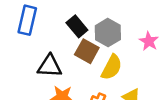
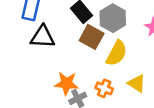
black triangle: (50, 66) -> (43, 37), moved

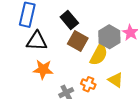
gray hexagon: (113, 18) -> (109, 37), moved
orange star: (66, 83) -> (43, 69), moved

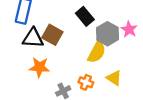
black rectangle: (69, 20) -> (85, 16), moved
brown square: (78, 41) -> (52, 35), moved

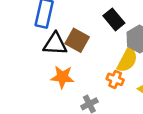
orange cross: (86, 82) -> (115, 79), moved

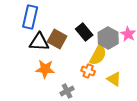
black rectangle: (114, 19) -> (84, 32), moved

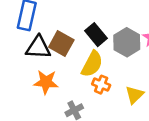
yellow semicircle: (98, 55) -> (92, 64), moved
yellow triangle: (114, 79) -> (134, 95), turned 42

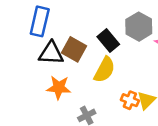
gray hexagon: (127, 42) -> (139, 27), moved
orange cross: (101, 85) -> (130, 100), moved

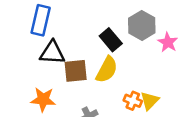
brown square: (74, 49) -> (76, 71), moved, turned -35
orange star: (59, 88) -> (43, 99), moved

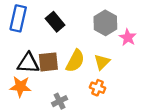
black rectangle: (111, 40) -> (55, 22), moved
black triangle: (52, 53) -> (28, 63), moved
yellow triangle: (150, 101) -> (102, 62), moved

